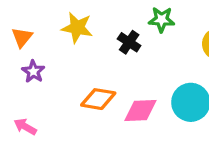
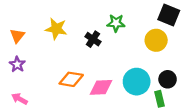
purple star: (33, 71) -> (17, 64), moved

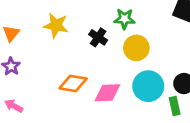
yellow circle: (156, 40) -> (136, 48), moved

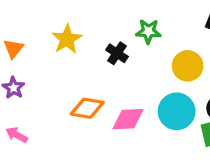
yellow star: (56, 25) -> (67, 39), turned 30
yellow circle: (136, 48) -> (188, 66), moved

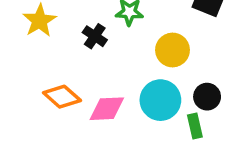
orange diamond: (87, 108) -> (62, 97), turned 32

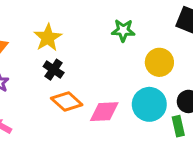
black cross: (95, 36) -> (54, 70), moved

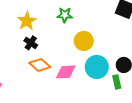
green star: (123, 30) -> (65, 15), moved
yellow circle: (159, 62) -> (84, 41), moved

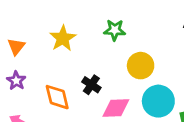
black cross: (31, 43) -> (91, 85), moved
orange diamond: (40, 65) -> (57, 97), moved, turned 35

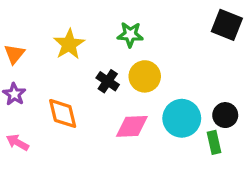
yellow circle: (141, 66) -> (145, 76), moved
black cross: (91, 85) -> (108, 81), moved

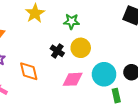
yellow star: (69, 44) -> (35, 13), moved
green rectangle: (214, 142) -> (116, 96), moved

